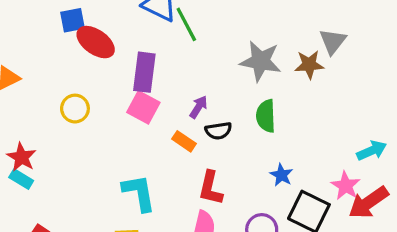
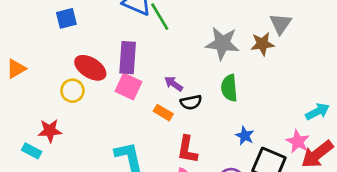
red ellipse: (96, 42) -> (90, 68), moved
purple arrow: (198, 107) -> (174, 84), turned -84
red star: (21, 157) -> (50, 131), moved, turned -30

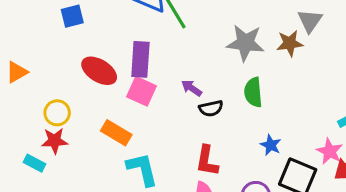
yellow circle: (72, 91) -> (57, 113), moved
orange rectangle: (163, 113) -> (116, 133), moved, size x1.4

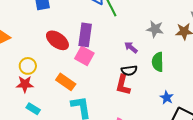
gray star: (245, 43) -> (155, 29), size x0.7
purple arrow: (192, 88) -> (131, 47), moved
red L-shape: (207, 161) -> (123, 85), moved
cyan rectangle: (35, 163) -> (33, 109), moved

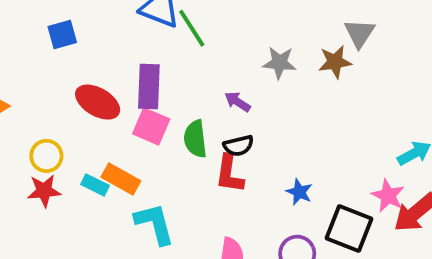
green semicircle: (158, 62) -> (195, 139), moved
blue star: (167, 98) -> (299, 192), moved
cyan rectangle: (33, 109) -> (95, 185), moved

